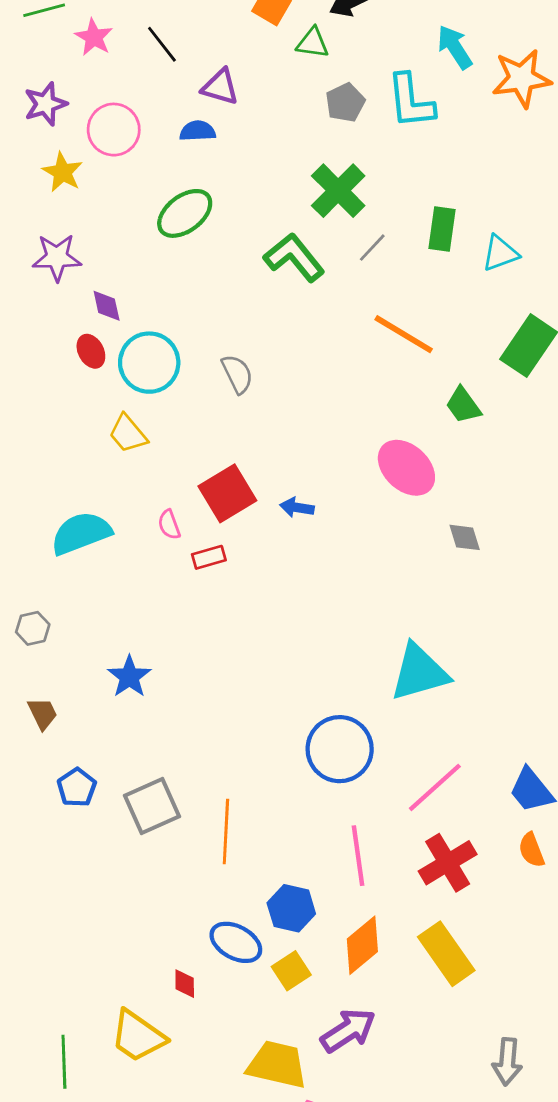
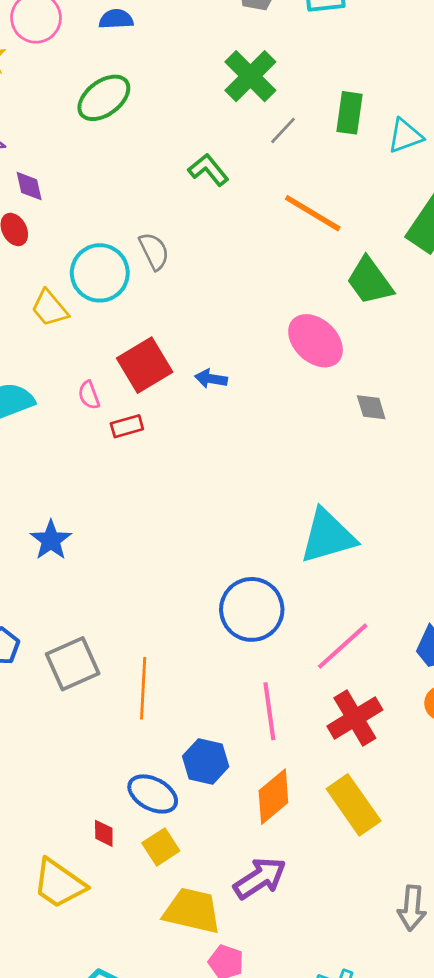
green L-shape: (294, 257) -> (208, 170), moved, size x0.7
cyan circle: (149, 363) -> (100, 273), moved
green trapezoid: (463, 405) -> (370, 281), size x1.4
yellow square: (291, 971) -> (161, 847), moved

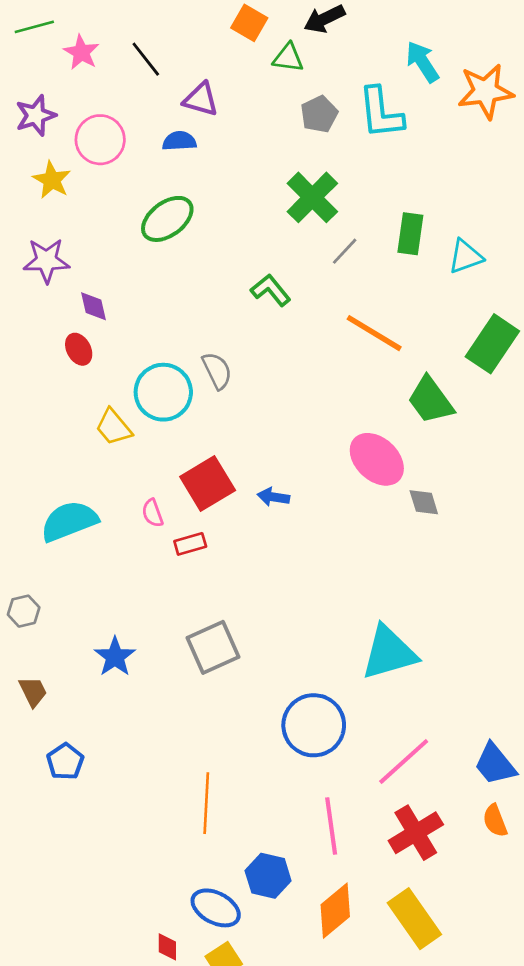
gray diamond: (371, 407) -> (424, 502), moved
gray square: (73, 664) -> (213, 647), moved

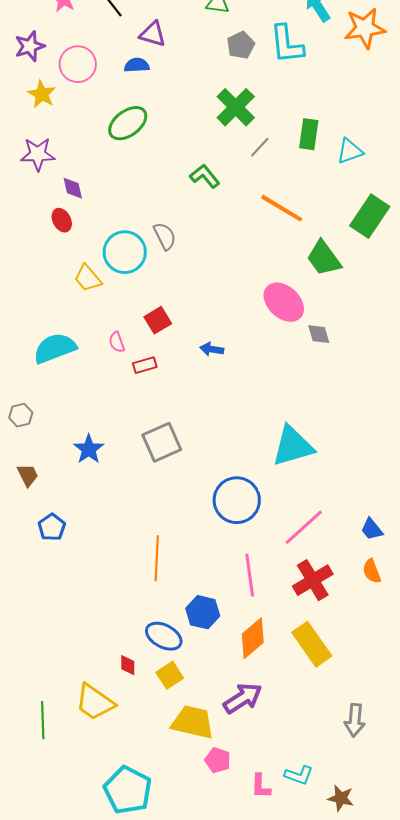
red square: (208, 484) -> (158, 320), size x0.7
blue arrow: (273, 497) -> (212, 349), moved
blue trapezoid: (495, 764) -> (372, 529), size x0.7

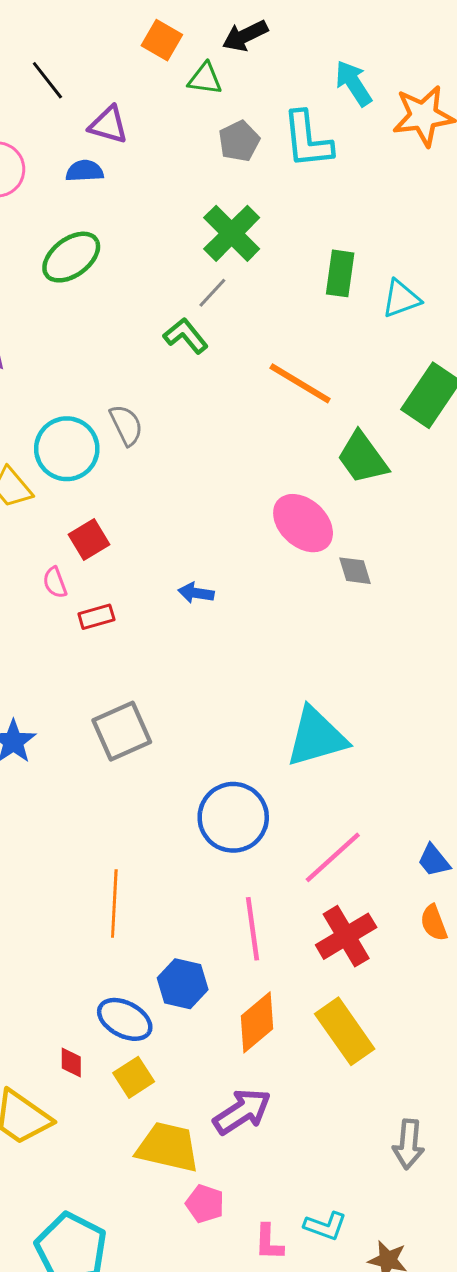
gray line: (260, 147) -> (212, 293), moved
red square: (158, 320) -> (89, 539), moved

